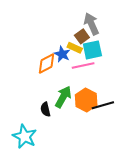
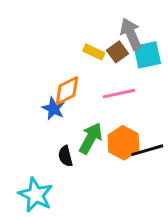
yellow rectangle: (75, 48) -> (94, 52), moved
cyan square: (92, 50) -> (147, 55), moved
blue star: (62, 54) -> (53, 108), moved

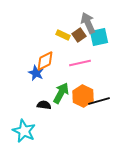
black semicircle: (65, 156) -> (44, 105), turned 112

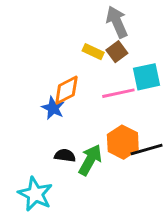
gray arrow: (88, 23) -> (117, 22), moved
cyan square: (99, 37) -> (147, 77), moved
green arrow: (61, 93) -> (90, 160), moved

